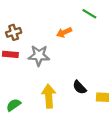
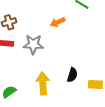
black semicircle: (80, 87) -> (72, 75), turned -120

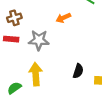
yellow arrow: (43, 83) -> (36, 74), moved

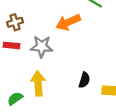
orange arrow: (63, 18) -> (68, 22), size x1.5

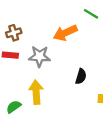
black semicircle: (84, 80) -> (81, 76), moved

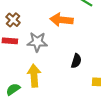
brown cross: (14, 33) -> (13, 20), turned -32
orange arrow: (65, 33) -> (61, 20), turned 30

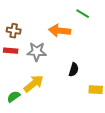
brown cross: (13, 20) -> (14, 31), turned -32
yellow arrow: (34, 76) -> (34, 84), turned 55

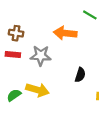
yellow arrow: (34, 84) -> (37, 90), turned 55
green semicircle: (14, 97) -> (14, 95), moved

